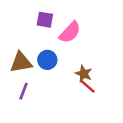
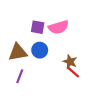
purple square: (45, 20) -> (38, 27), moved
pink semicircle: (70, 32) -> (59, 27), turned 30

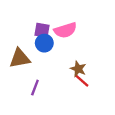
blue circle: (40, 50) -> (44, 43), moved
purple line: (20, 76) -> (35, 88), moved

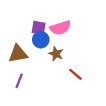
brown star: (78, 69) -> (56, 54), moved
purple line: (35, 88) -> (19, 81), moved

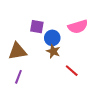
pink semicircle: (60, 28) -> (78, 27), moved
blue circle: (41, 40) -> (52, 38), moved

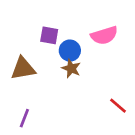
red line: (72, 71) -> (118, 106), moved
purple line: (18, 77) -> (24, 118), moved

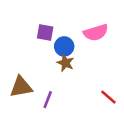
brown triangle: (23, 68) -> (21, 87), moved
purple line: (24, 118) -> (48, 100), moved

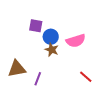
pink semicircle: (96, 33) -> (76, 41), moved

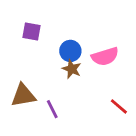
purple square: (36, 26) -> (32, 32), moved
purple line: (38, 79) -> (52, 109), turned -48

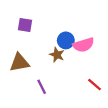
blue circle: (70, 51) -> (66, 40), moved
brown triangle: (23, 95) -> (19, 62), moved

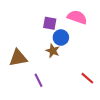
purple square: (25, 25) -> (50, 23), moved
pink semicircle: (83, 45) -> (77, 17), moved, turned -144

